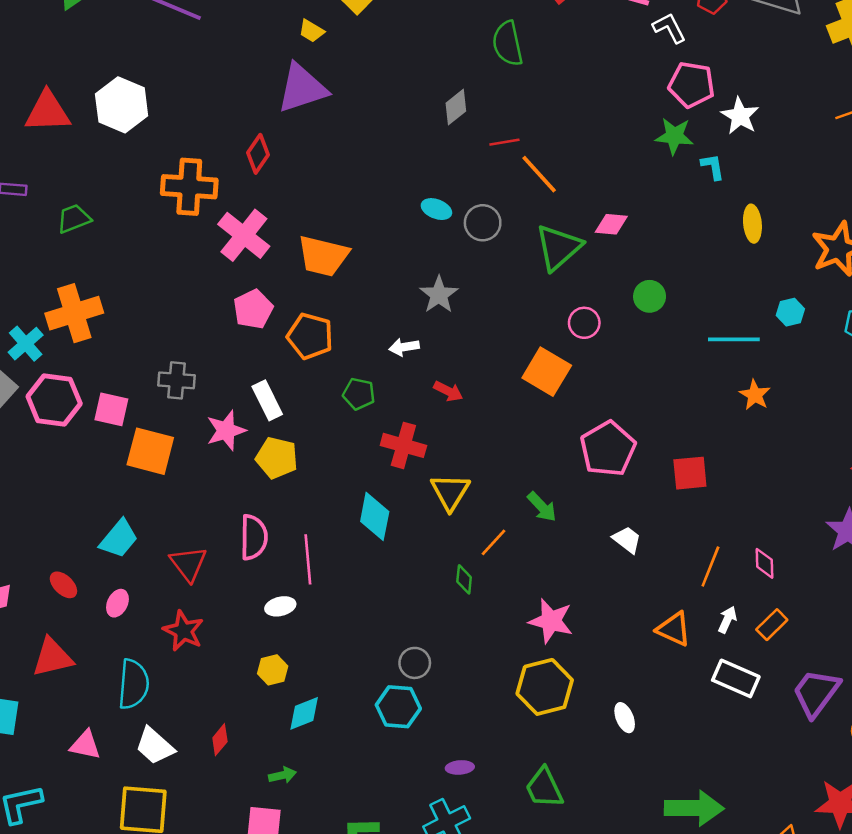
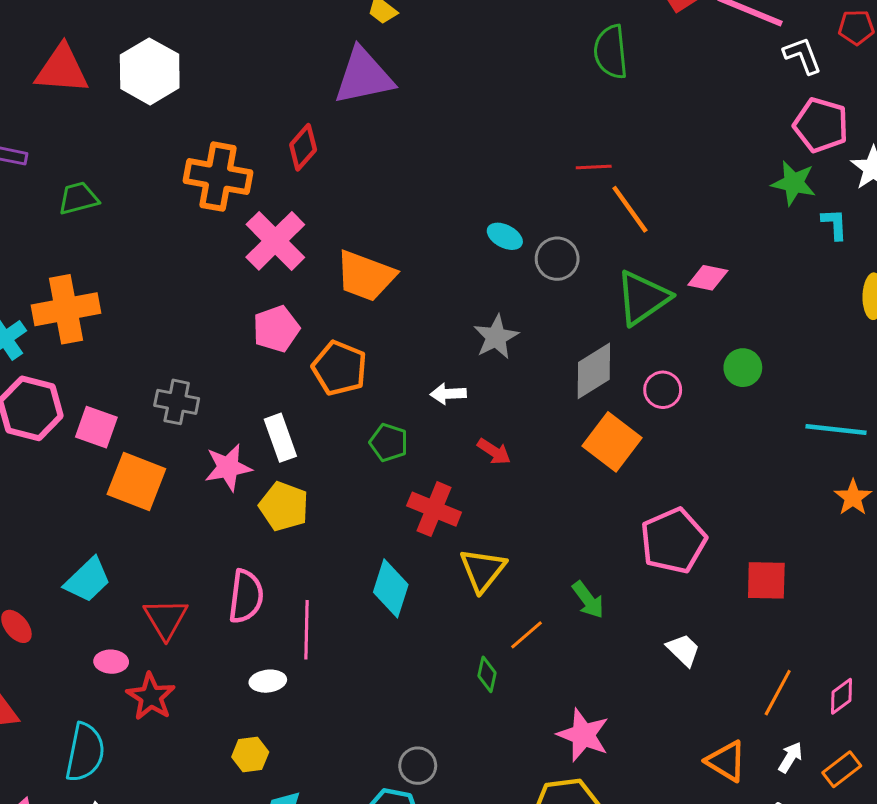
gray diamond: (456, 107) -> (594, 371), moved, size x1.4
pink diamond: (764, 563) -> (841, 696), turned 48
pink ellipse: (117, 603) -> (111, 662), moved, turned 60

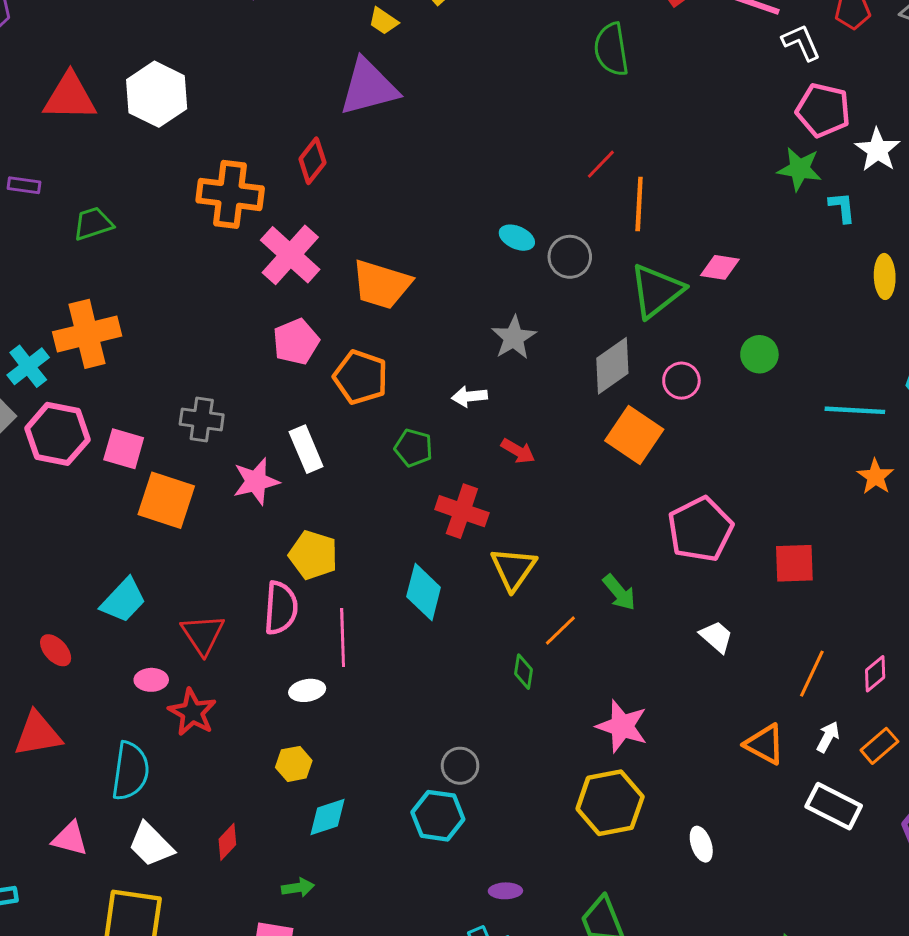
red line: (594, 167) -> (601, 164), turned -40
orange line: (630, 209) -> (639, 204), turned 42
yellow pentagon: (284, 506) -> (313, 555), moved

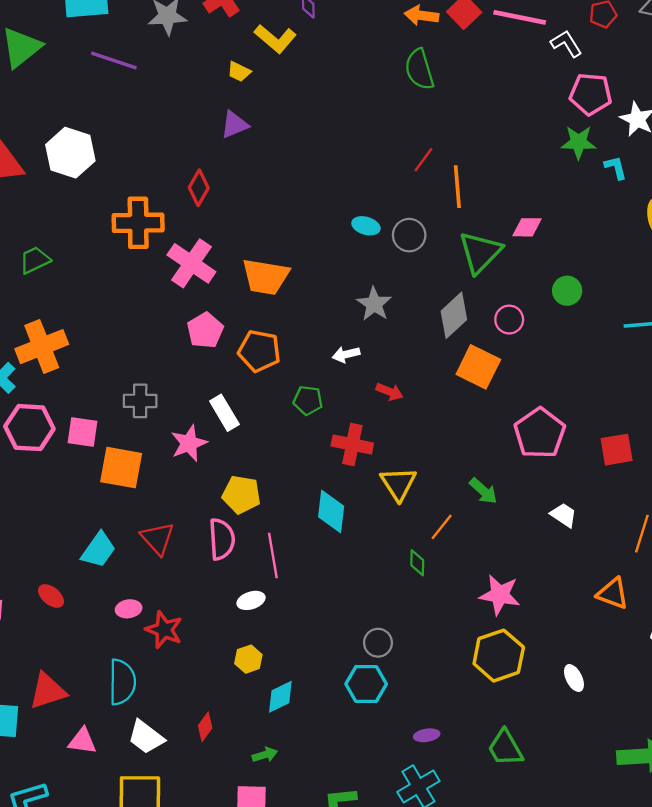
purple triangle: (369, 87) -> (234, 125), size x0.6
red triangle: (203, 634) -> (158, 538), moved
red triangle: (38, 734) -> (48, 691), moved

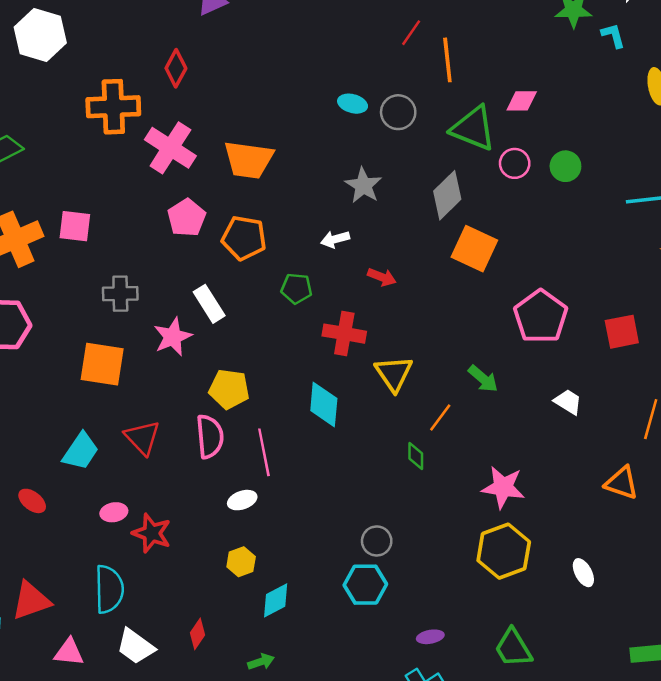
green triangle: (480, 252) -> (473, 128), turned -51
pink circle: (509, 320) -> (515, 163), moved
pink square: (83, 432) -> (75, 226), moved

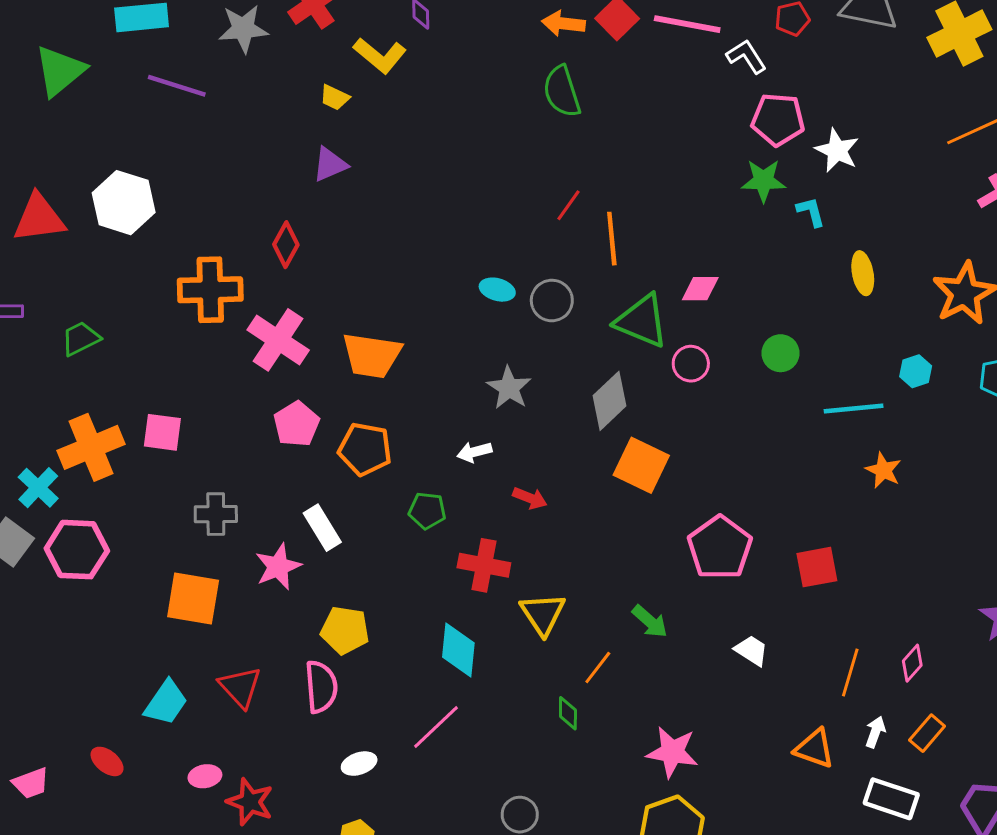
green circle: (565, 166) -> (780, 353), moved
pink line: (264, 452) -> (436, 727), moved, turned 57

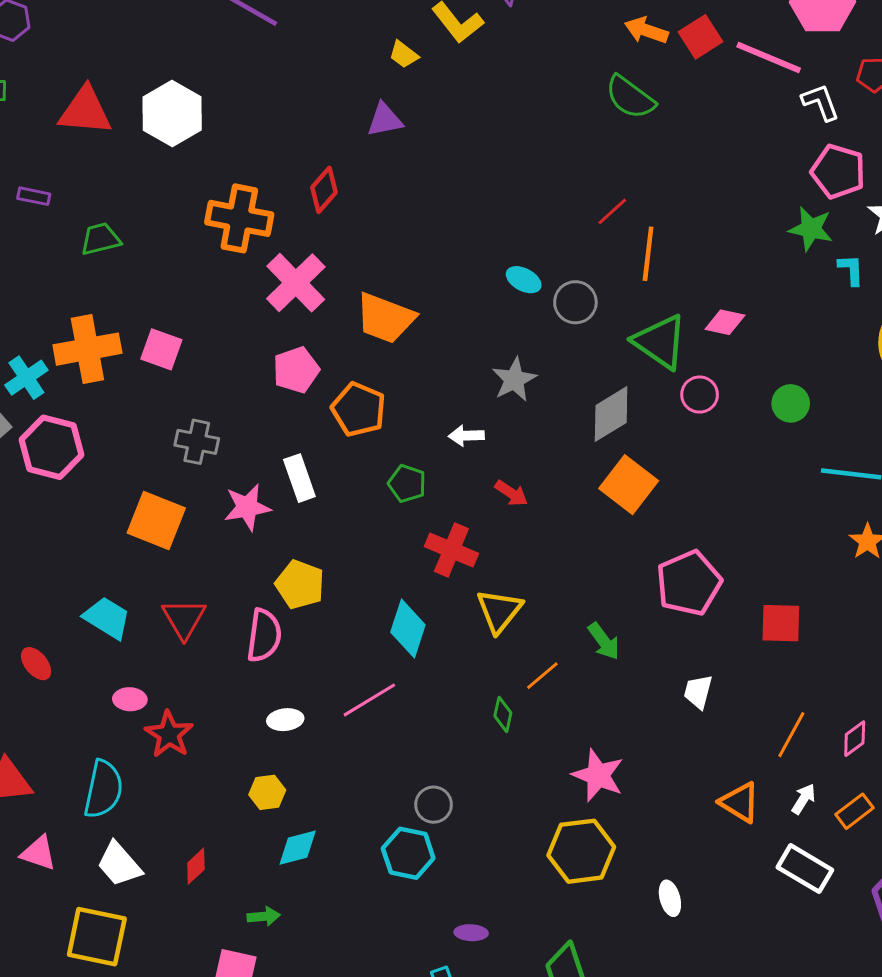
green semicircle: (562, 91) -> (630, 97), turned -48
white trapezoid: (751, 650) -> (698, 692), turned -120
cyan trapezoid: (166, 703) -> (107, 618), turned -105

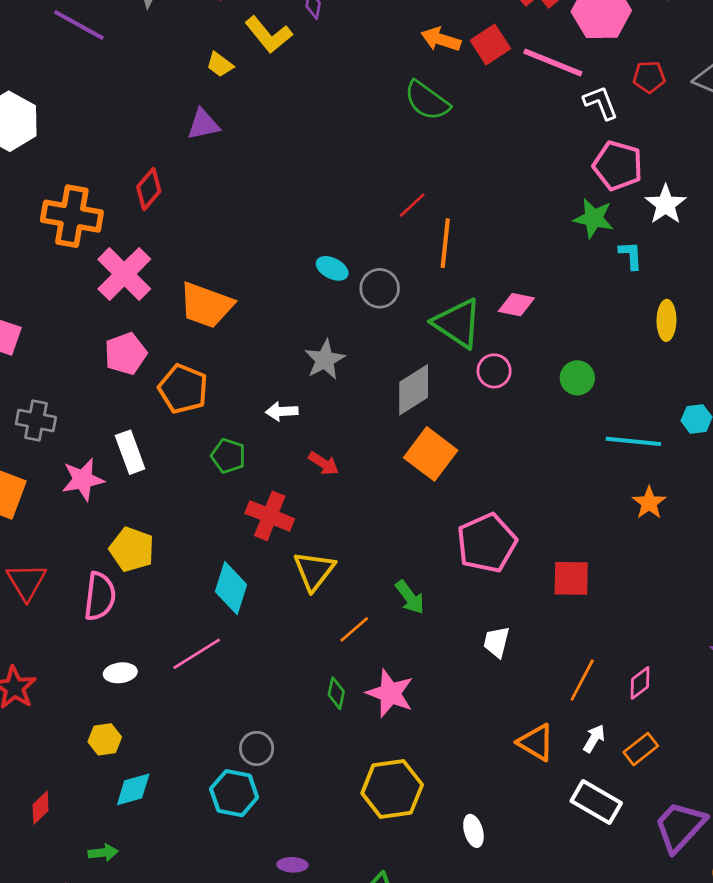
green diamond: (503, 714) -> (336, 693), moved
pink star: (598, 775) -> (390, 693), moved

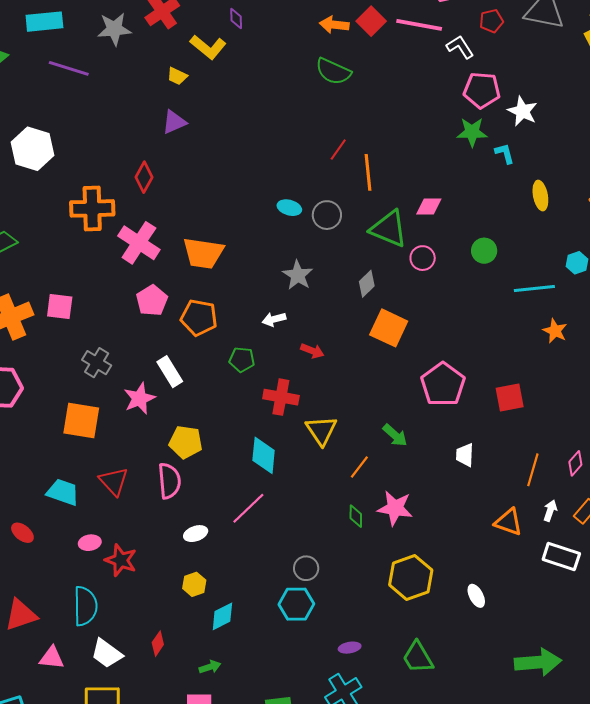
gray diamond: (414, 390) -> (367, 284), size x0.7
gray cross: (36, 421) -> (97, 363), turned 32

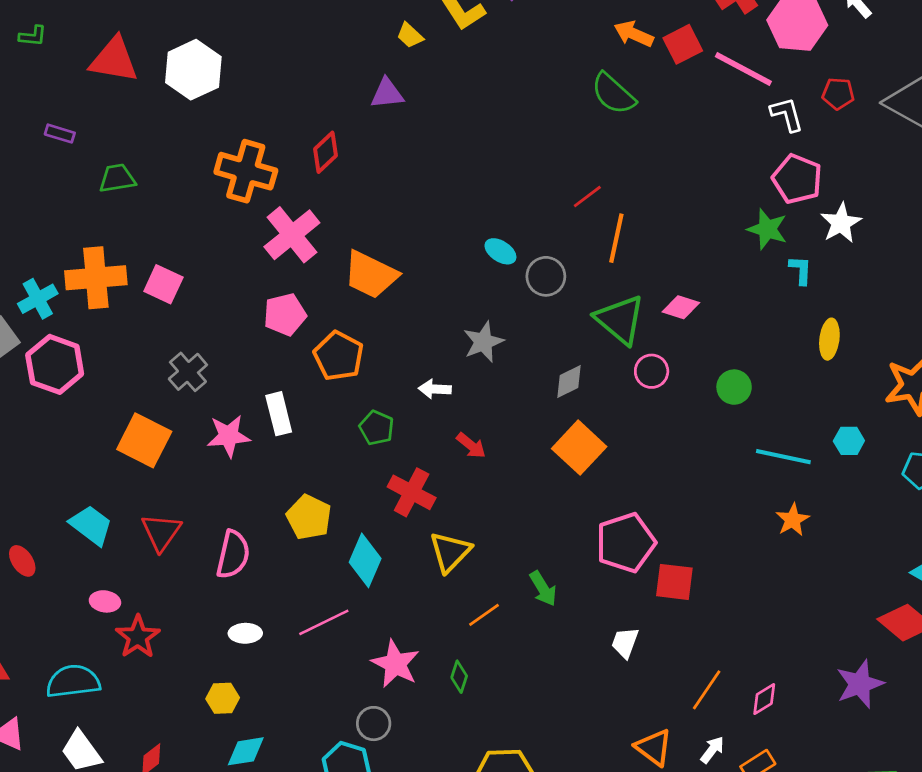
red square: (510, 397) -> (674, 582), moved
yellow pentagon: (186, 442) -> (309, 517), moved
pink star: (395, 508) -> (395, 664), moved
cyan semicircle: (85, 606) -> (73, 681), turned -114

